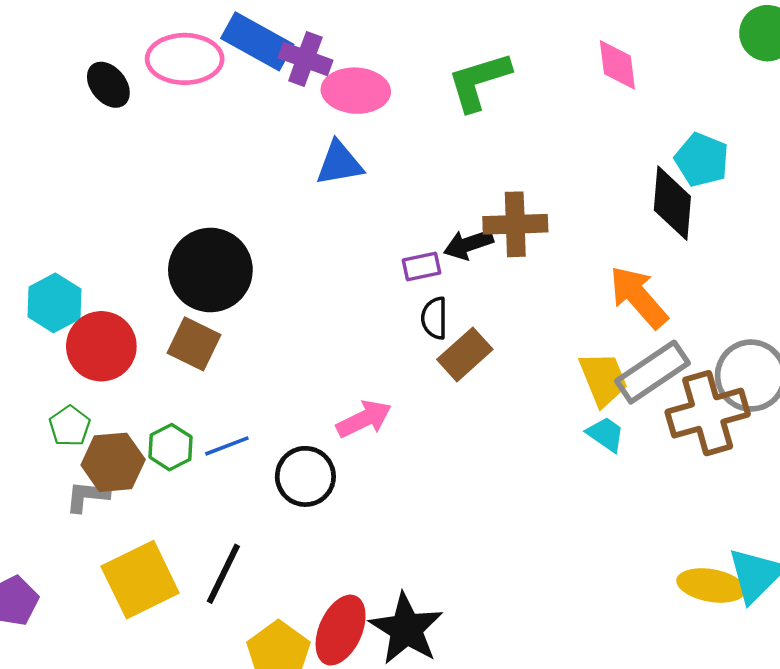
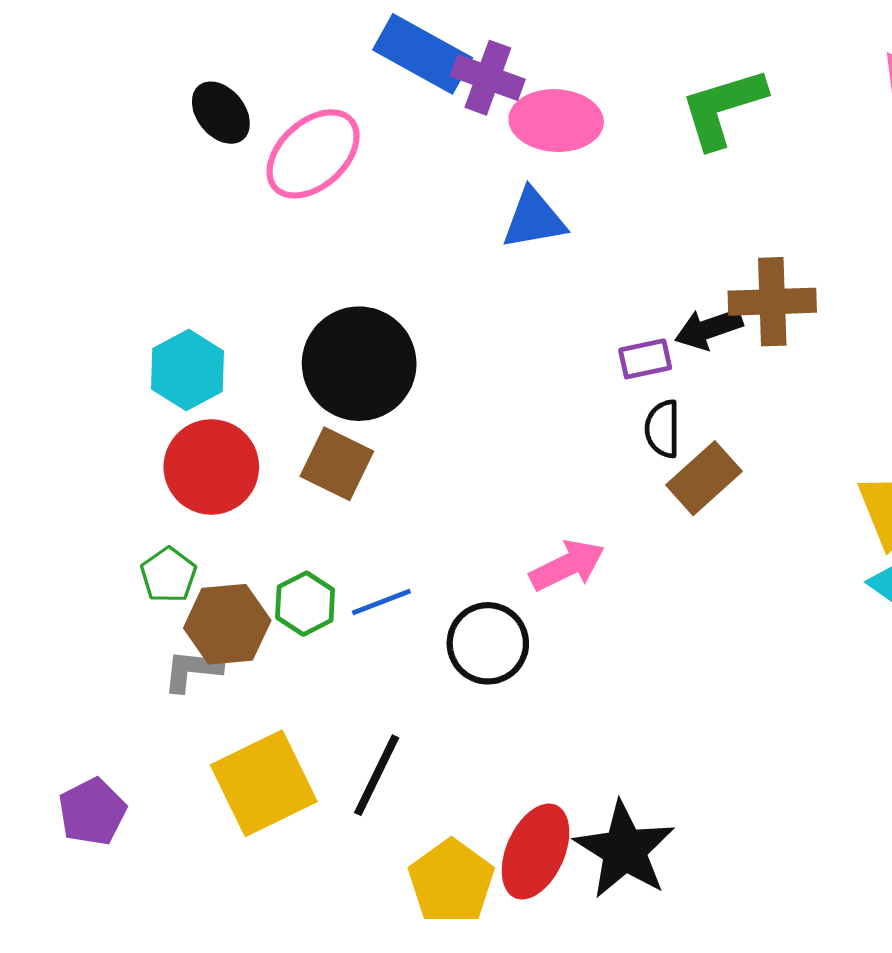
pink ellipse: (185, 59) -> (313, 154), moved, turned -42
cyan hexagon: (54, 303) -> (188, 370), moved

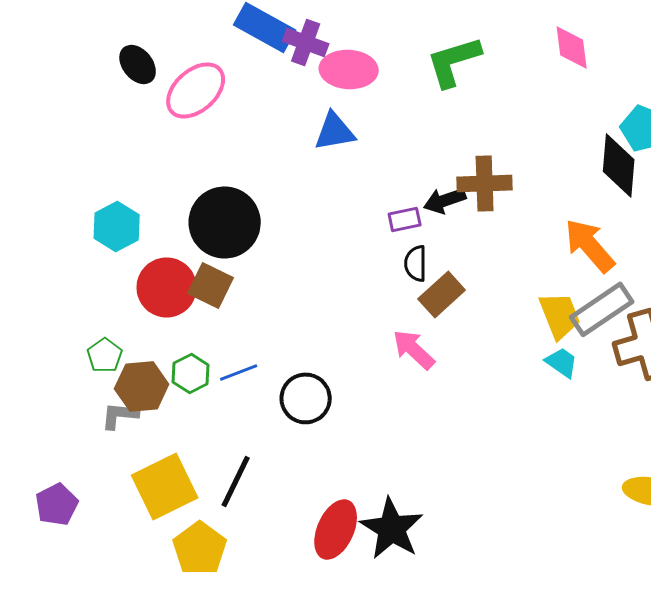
red circle: (211, 467) -> (167, 287), moved
pink arrow: (567, 565) -> (414, 349), moved, turned -111
yellow pentagon: (451, 882) -> (200, 548), moved

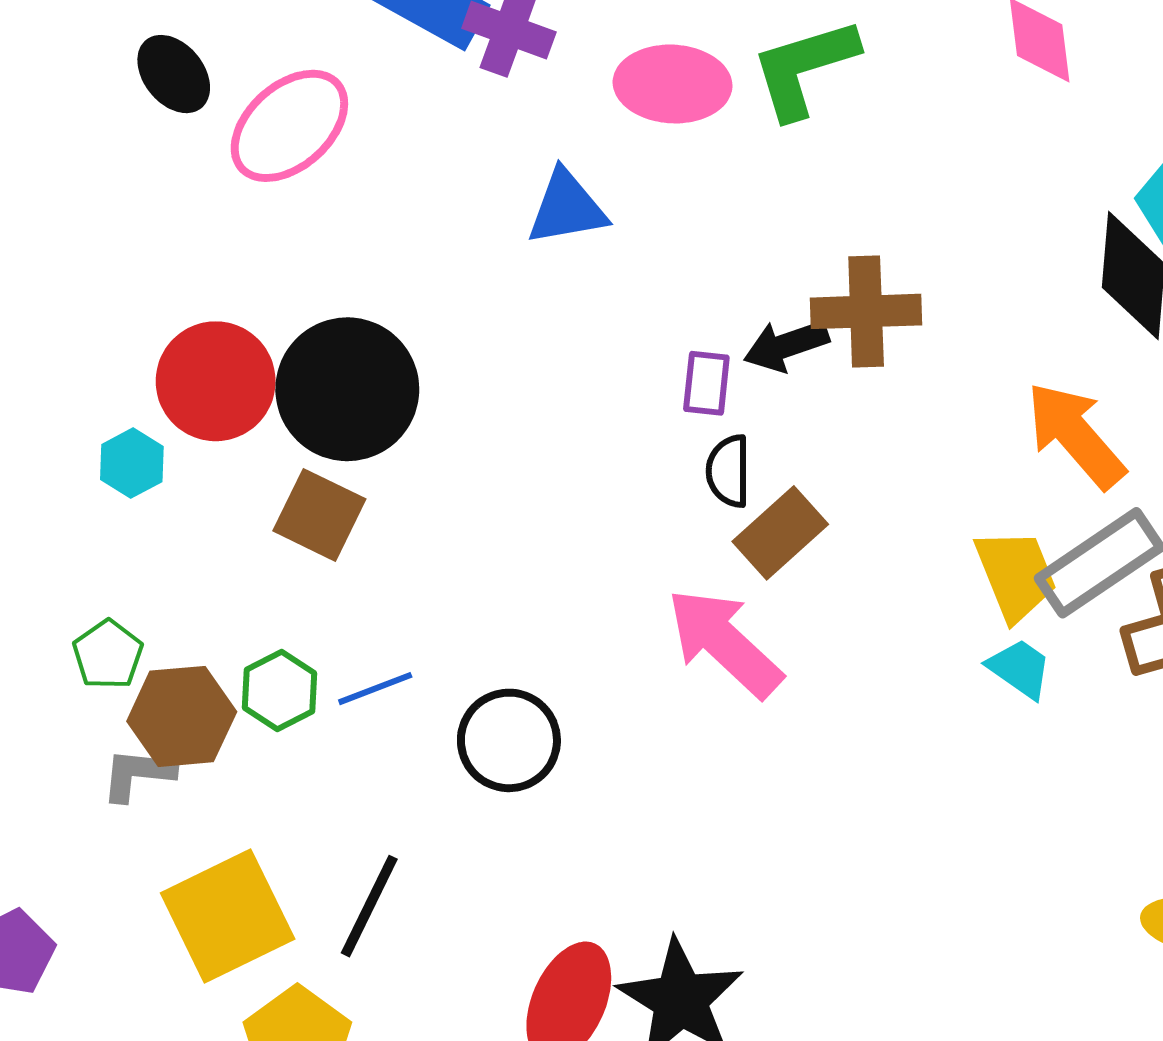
pink ellipse: (349, 69) -> (673, 84), moved
purple rectangle: (405, 219) -> (706, 383), turned -72
cyan hexagon: (117, 226) -> (132, 463), moved, size x0.7
red circle: (167, 287) -> (216, 381), moved
pink arrow: (414, 349) -> (724, 643), size x1.4

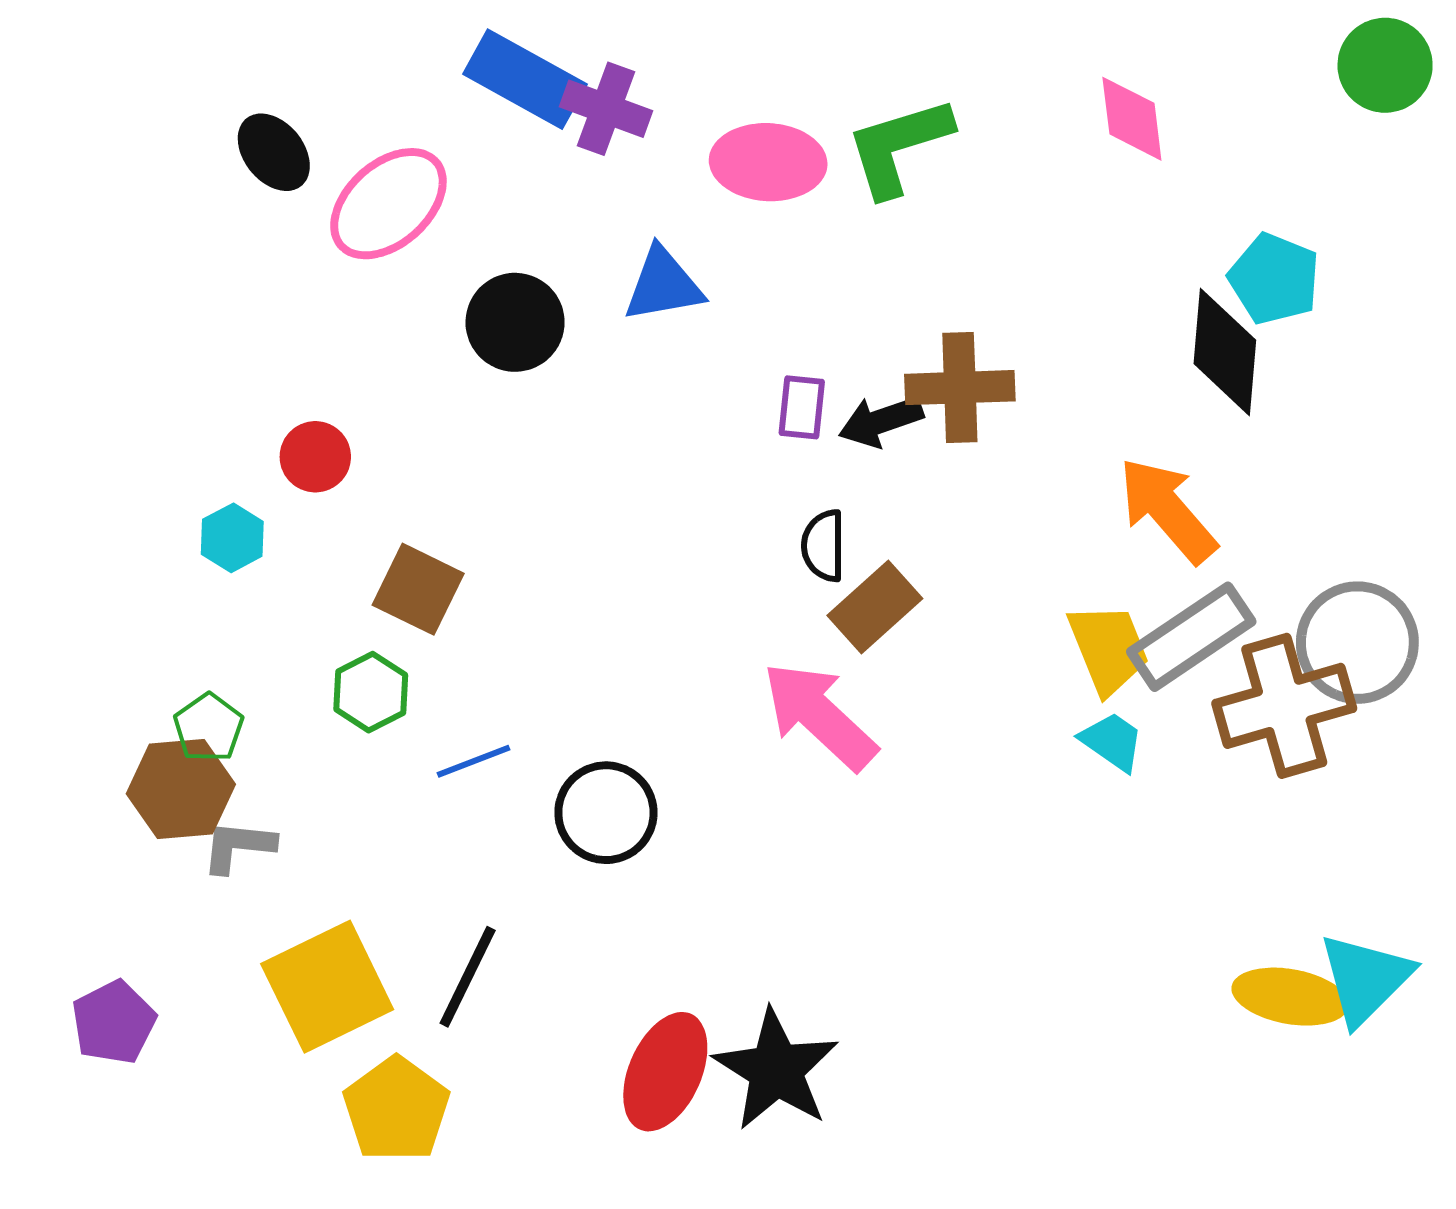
red circle: (216, 381) -> (315, 457), size x0.6
purple rectangle: (706, 383) -> (802, 407), moved
black circle: (347, 389) -> (515, 322), moved, size x0.7
green hexagon: (279, 691) -> (371, 692), moved
brown hexagon: (182, 716) -> (181, 789), moved

